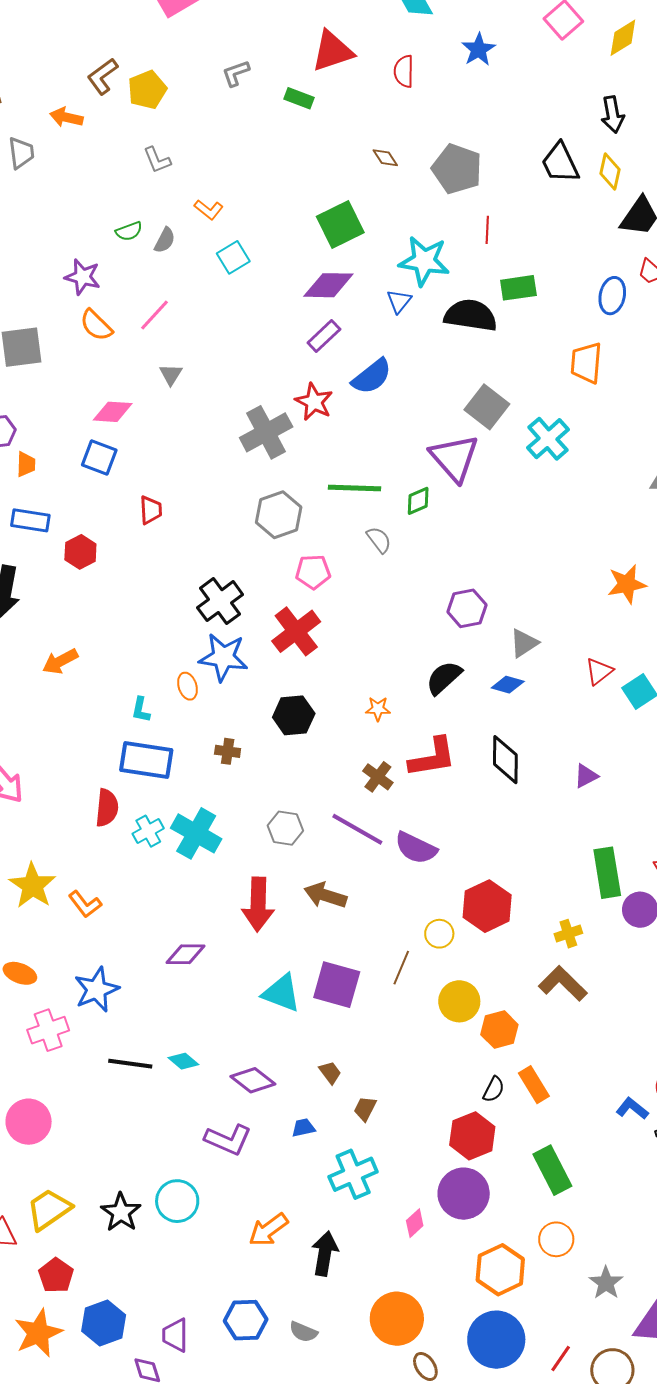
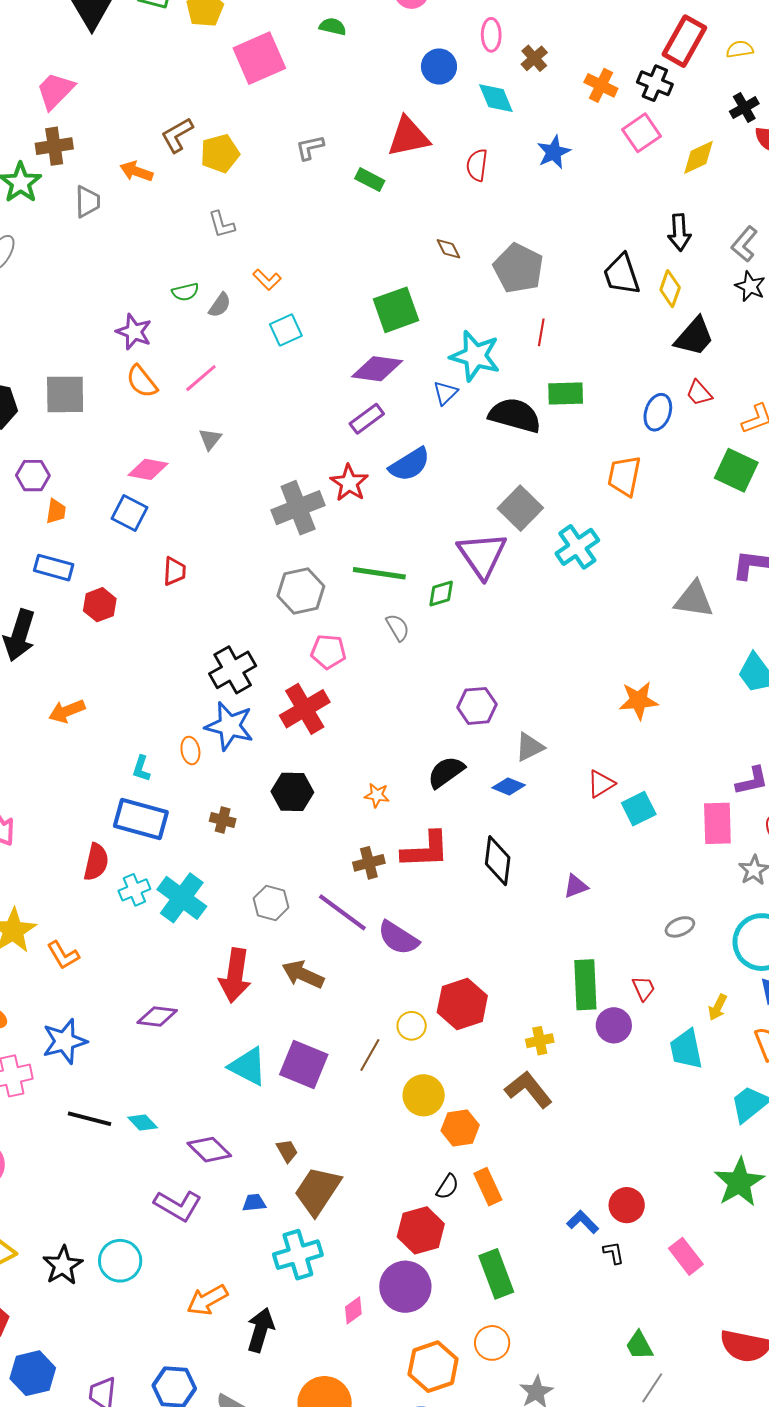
brown cross: (378, 777) -> (369, 863), turned 32
brown trapezoid: (365, 1109) -> (317, 1191), size x2.0

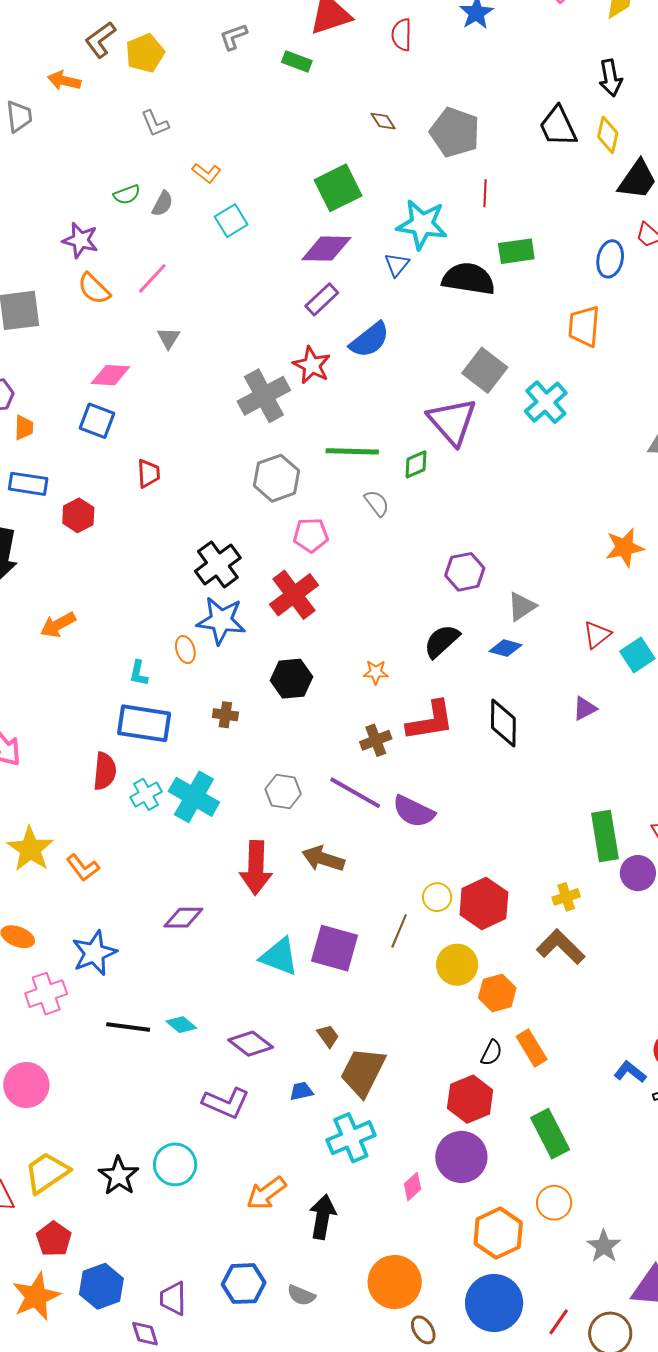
purple triangle: (576, 886) -> (585, 708), moved
red hexagon: (462, 1004) -> (484, 904), moved

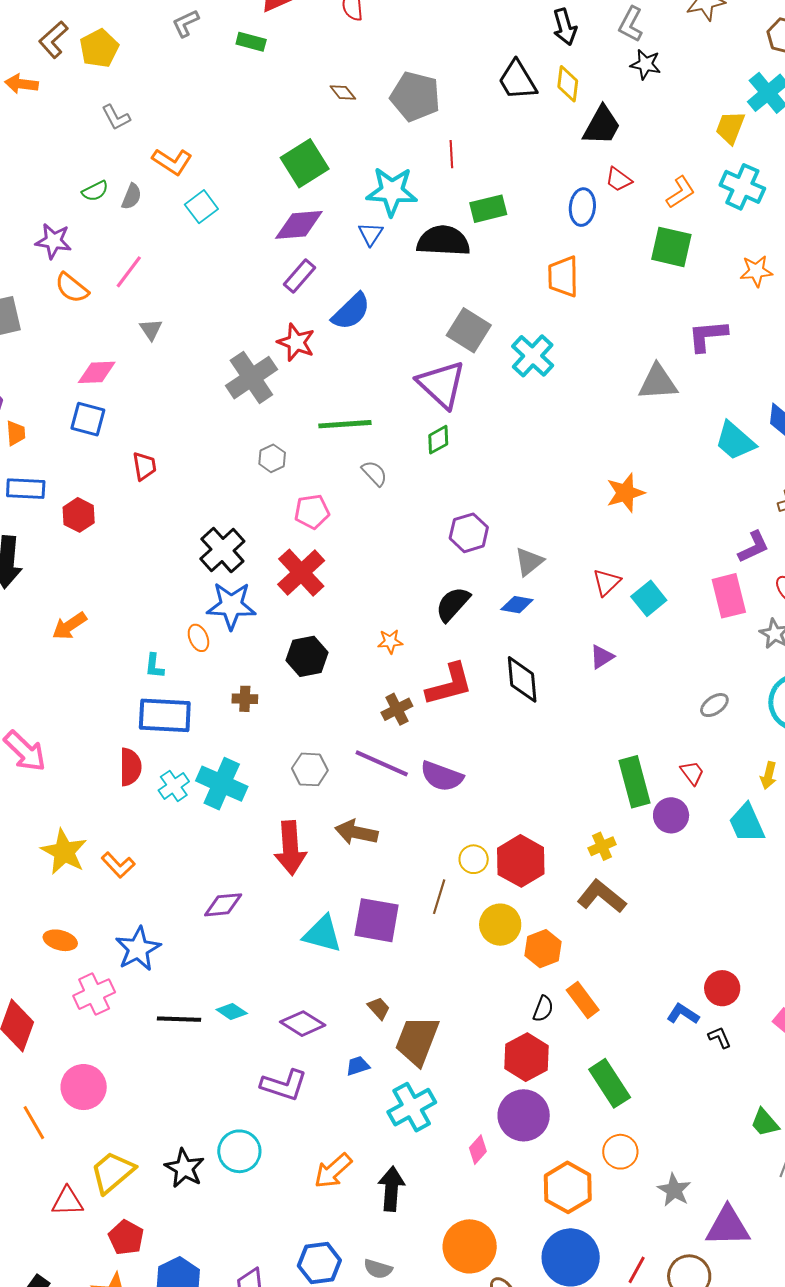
orange L-shape: (206, 173) -> (172, 162), size x1.4
green diamond: (416, 464) -> (438, 440), moved
gray hexagon: (276, 478) -> (272, 458), size x0.6

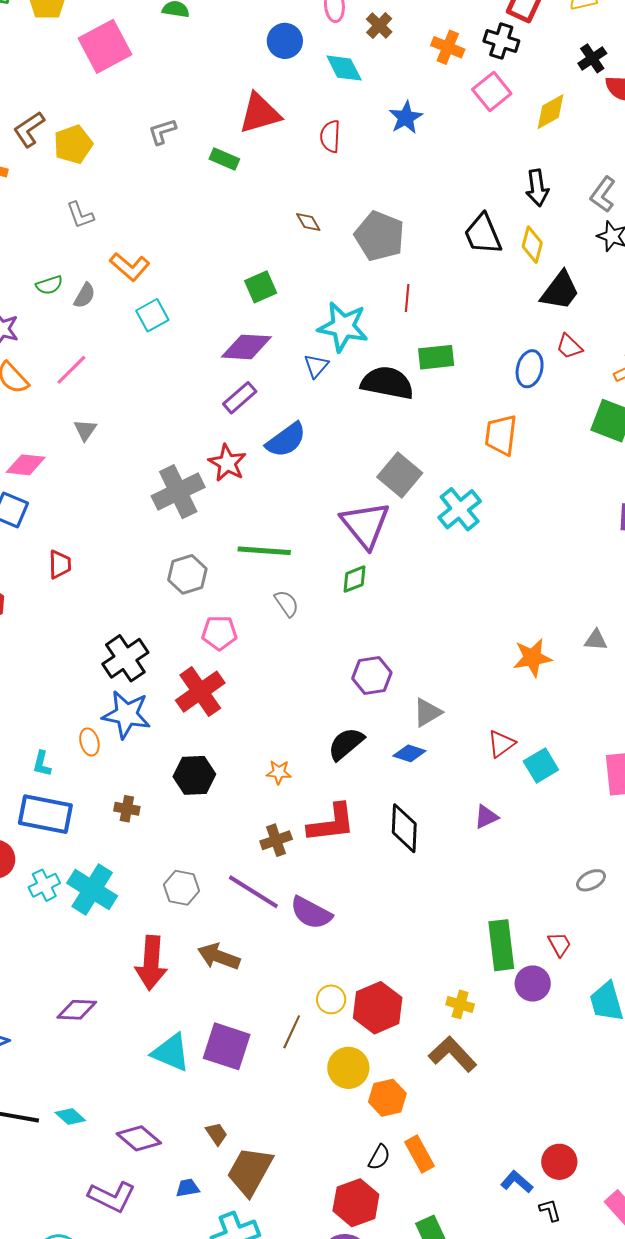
green square: (305, 163) -> (261, 287), size x0.7
gray triangle: (658, 382) -> (596, 640), moved, size x0.6
gray hexagon: (272, 458) -> (187, 574), size x1.4
yellow cross: (602, 846) -> (460, 1004), turned 32

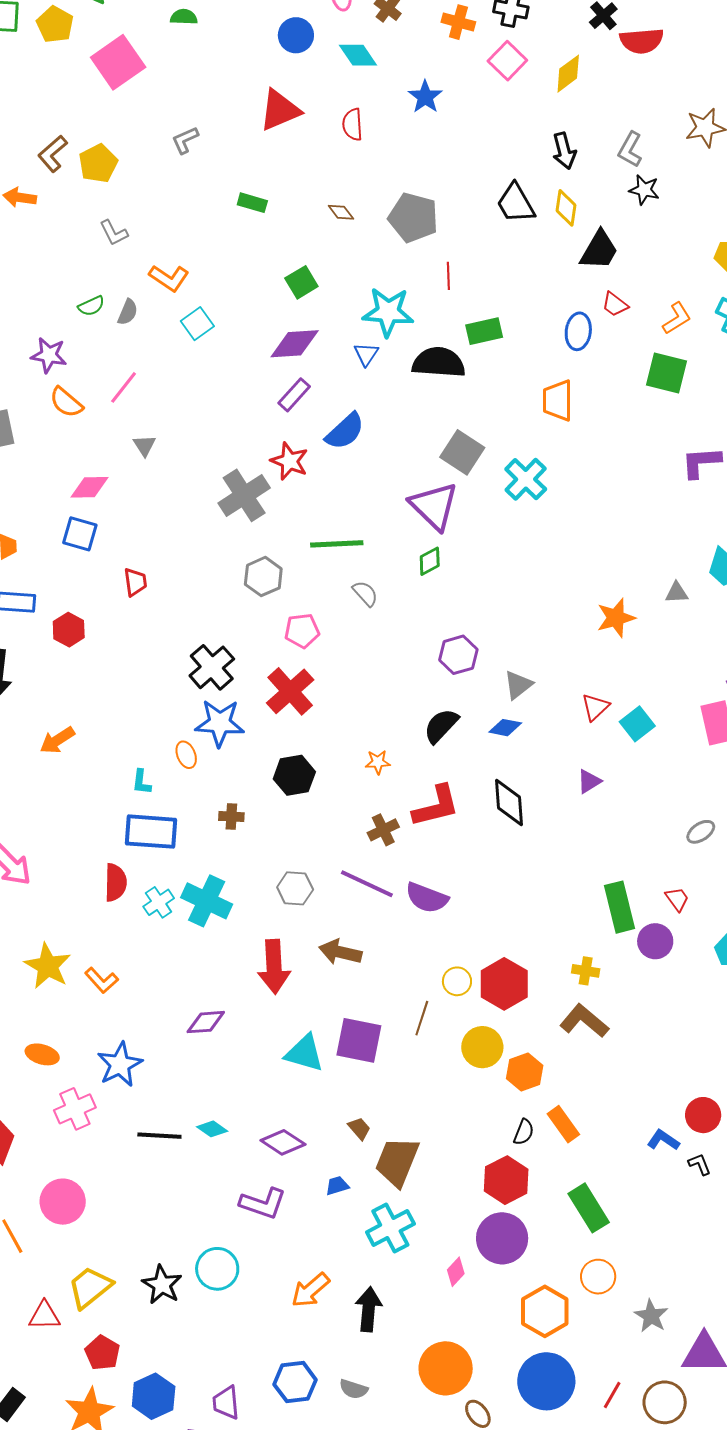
green rectangle: (224, 159) -> (252, 203), moved

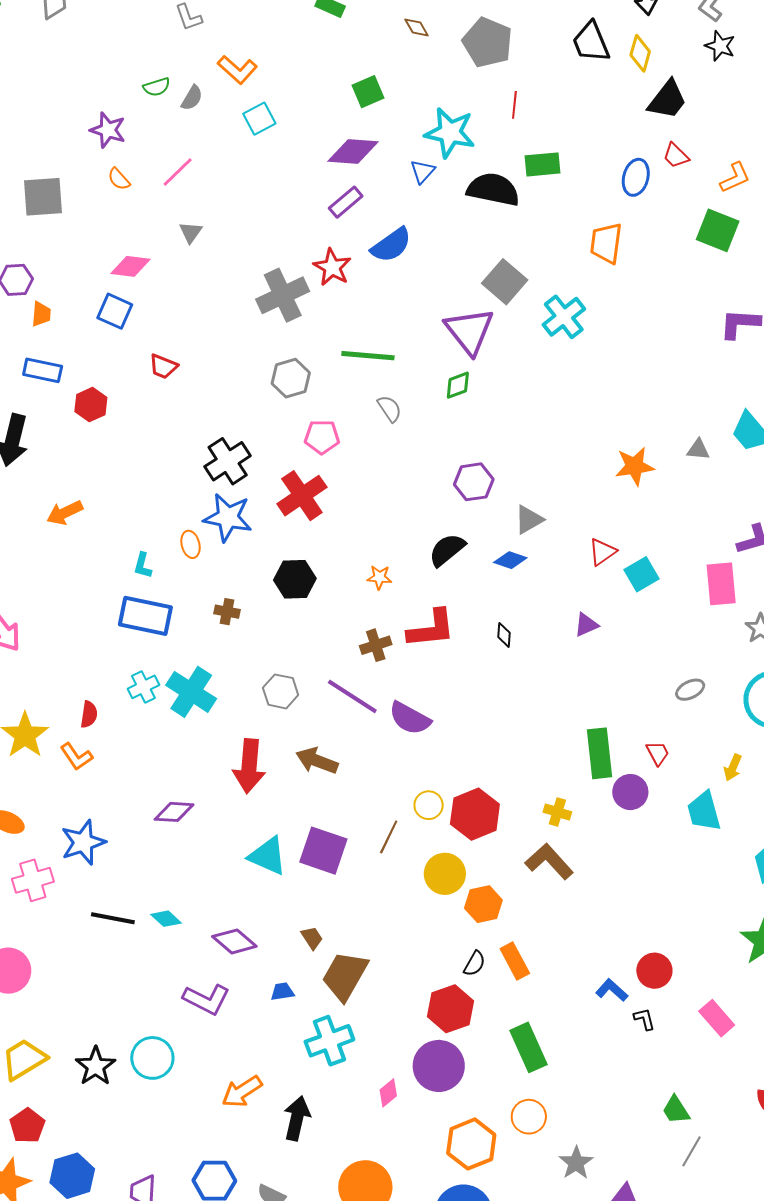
orange semicircle: (66, 402) -> (119, 179), size x0.7
red trapezoid: (135, 582) -> (163, 366), turned 112
black diamond: (509, 802) -> (504, 635), size x0.5
red semicircle: (116, 882) -> (89, 714), moved, size x0.7

